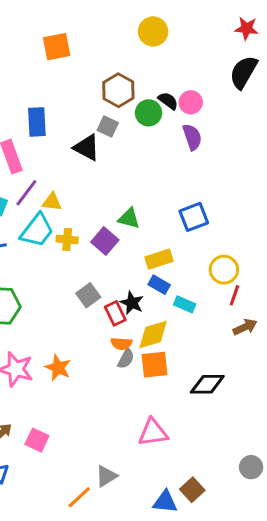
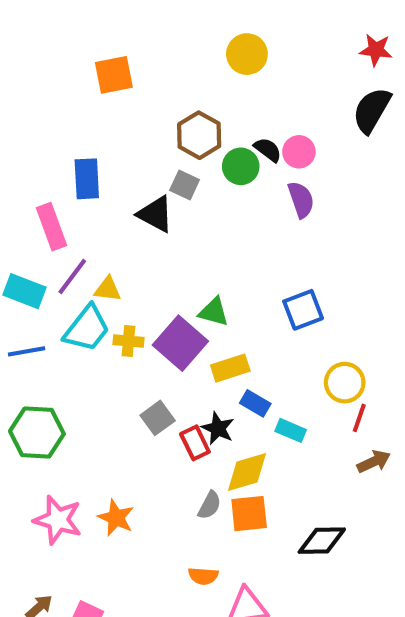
purple square: (105, 241) -> (180, 343), size x1.4
yellow rectangle: (159, 259) -> (230, 368), moved
orange semicircle: (121, 344) -> (203, 576), moved

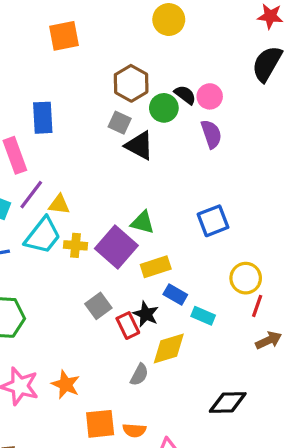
black triangle: (155, 214) -> (139, 146), moved
orange square: (249, 514) -> (100, 424), moved

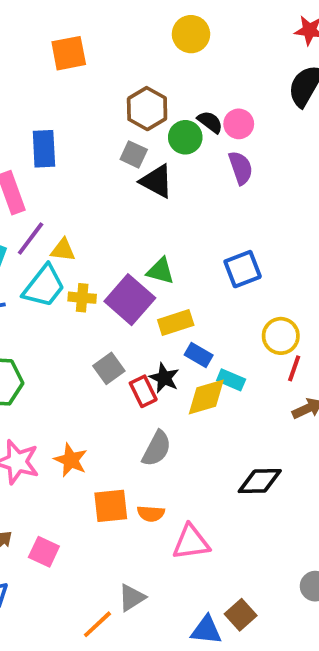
yellow diamond: (169, 348) -> (206, 397), moved
gray semicircle: (139, 375) -> (157, 449), size x1.4

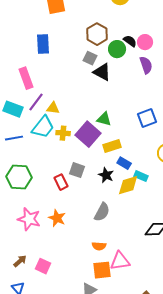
blue rectangle: (44, 149) -> (43, 44), moved
gray square: (109, 368) -> (77, 170), turned -35
red rectangle: (143, 391) -> (61, 182), moved
orange square: (111, 506) -> (102, 270), moved

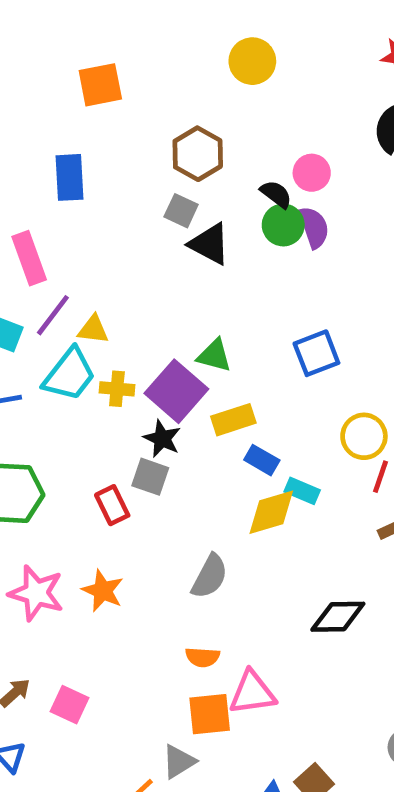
black semicircle: (130, 41) -> (276, 194), moved
green circle: (117, 49) -> (283, 225), moved
black star: (106, 175) -> (162, 439), moved

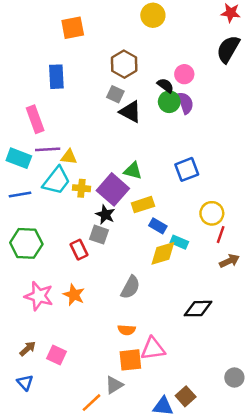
purple line: (53, 315) -> (48, 149), turned 50

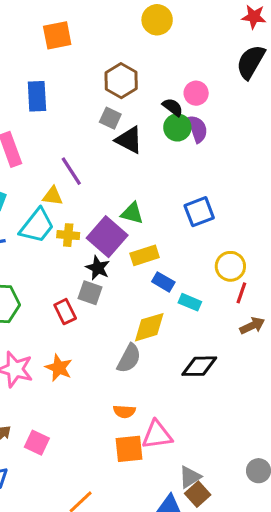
purple line: (48, 149) -> (71, 171), moved, turned 60
yellow diamond: (163, 253) -> (149, 327), moved
black diamond: (198, 309) -> (199, 366), moved
gray triangle: (114, 385) -> (190, 477), moved

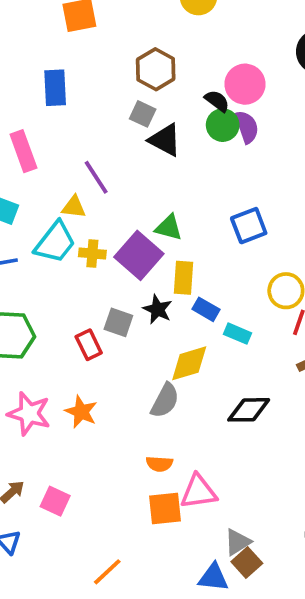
pink circle: (196, 93) -> (245, 84), size x1.4
yellow rectangle: (145, 255) -> (184, 278), turned -68
black star: (98, 268) -> (158, 309), moved

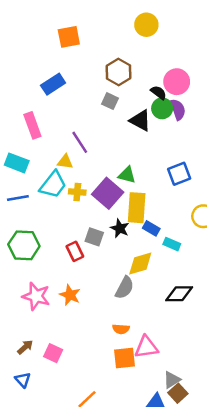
blue rectangle: (55, 88) -> (53, 84), turned 60
black triangle: (165, 140) -> (140, 120), moved
yellow rectangle: (184, 278) -> (137, 208), size x1.4

